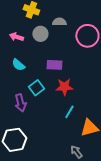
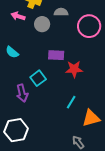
pink arrow: (16, 37) -> (18, 16), moved
cyan semicircle: (18, 65) -> (12, 52), moved
red star: (64, 87) -> (74, 69), moved

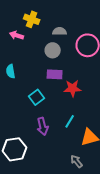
gray circle: (42, 24) -> (53, 50), moved
cyan semicircle: (12, 52) -> (11, 71), turned 40
purple arrow: (22, 93) -> (43, 126), moved

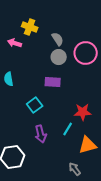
gray semicircle: (60, 31) -> (58, 39), turned 56
gray circle: (53, 50) -> (59, 57), moved
red star: (73, 88) -> (83, 112), moved

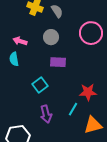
gray semicircle: (58, 39) -> (57, 11), moved
pink arrow: (15, 43) -> (20, 41), moved
gray circle: (59, 57) -> (51, 37), moved

